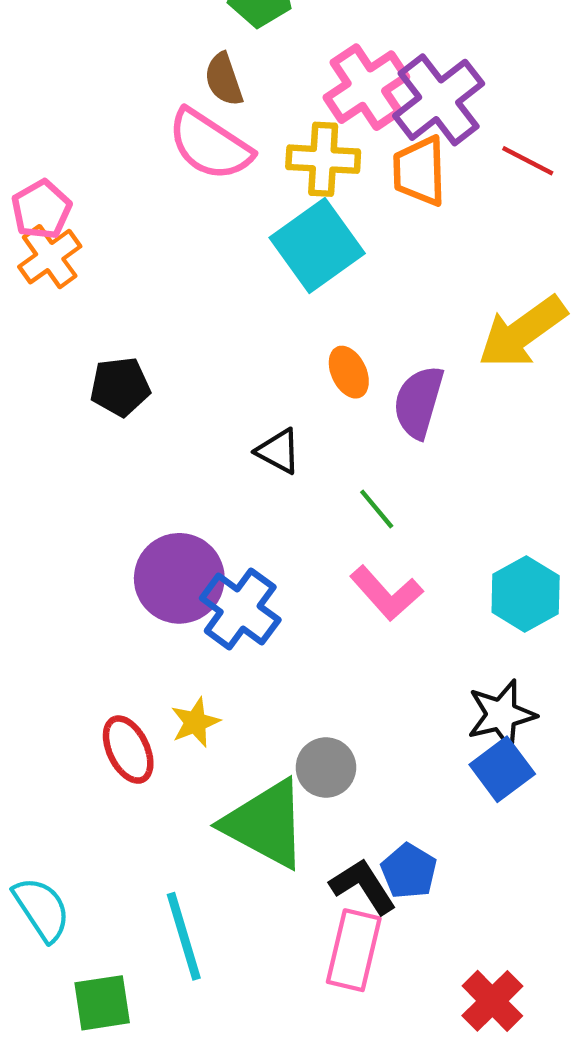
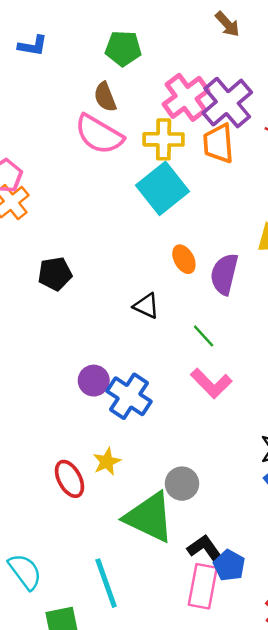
purple circle: (179, 578) -> (94, 381), size x0.6
blue pentagon: (409, 871) -> (229, 565), moved

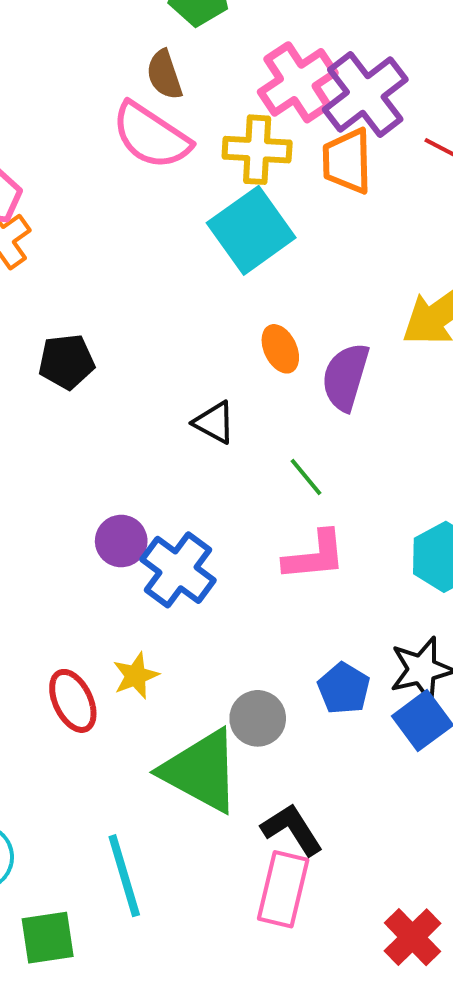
pink L-shape: (211, 383) -> (315, 556), turned -54
blue pentagon: (229, 565) -> (344, 688), moved

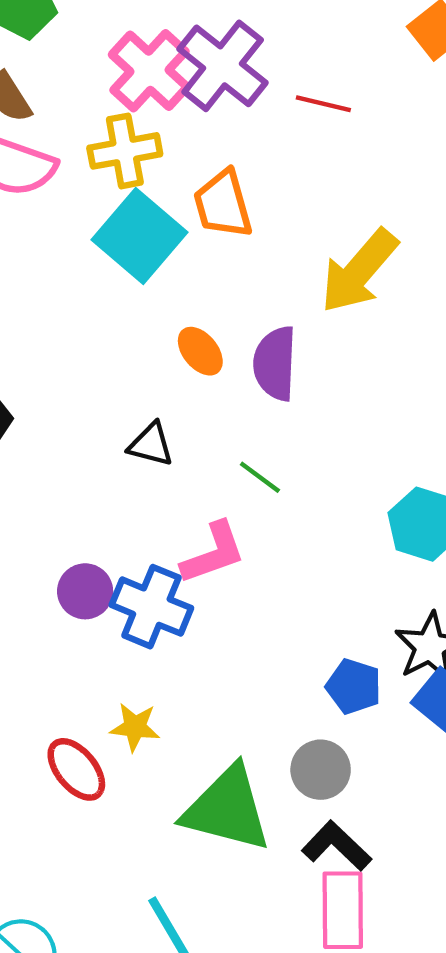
orange trapezoid: (347, 161) -> (223, 204), moved
pink L-shape: (315, 556) -> (213, 553), moved
yellow star: (136, 676) -> (135, 727), turned -30
gray circle: (258, 718) -> (321, 770), moved

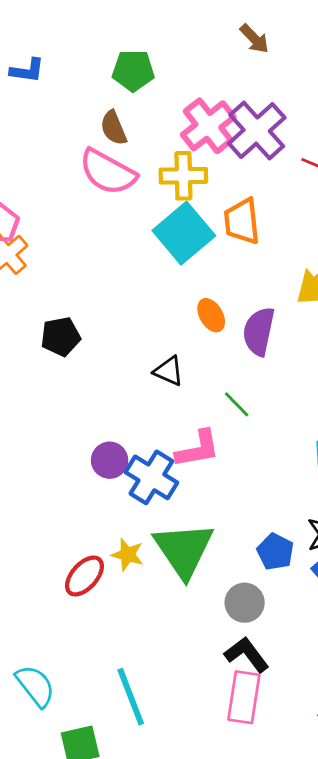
red ellipse: (76, 769) -> (84, 576), turned 72
green triangle: (227, 809) -> (184, 550), moved, turned 32

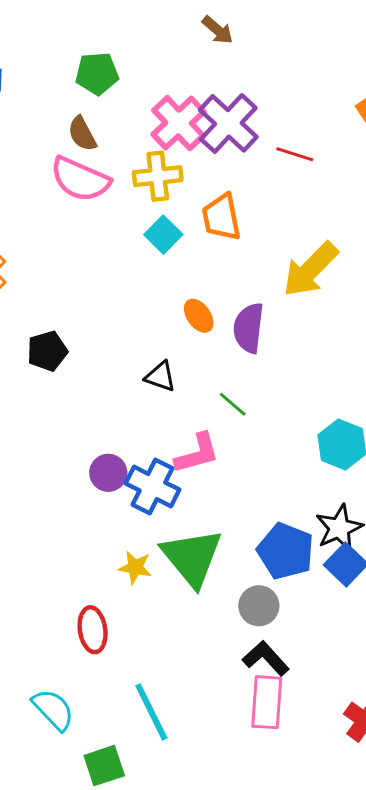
cyan square: (184, 233) -> (163, 235), size x0.6
blue pentagon: (275, 552) -> (286, 551), size x1.5
red ellipse: (84, 576) -> (93, 630), moved, turned -45

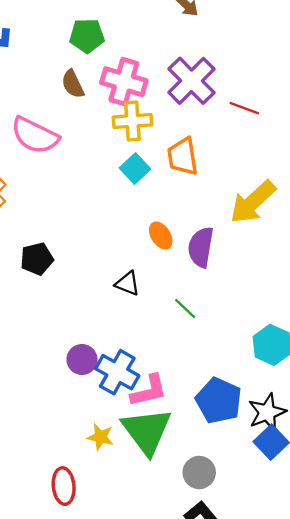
pink cross: (179, 123) -> (124, 82), moved, turned -33
pink semicircle: (80, 179) -> (35, 135), moved
pink L-shape: (197, 453) -> (149, 391), moved
blue pentagon: (286, 551) -> (219, 401), moved

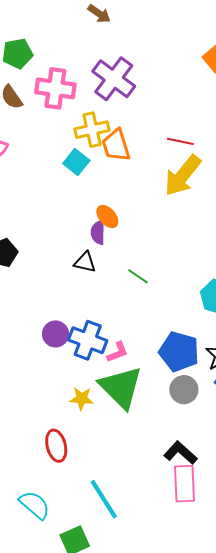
red line: (244, 108) -> (180, 141), moved
yellow cross: (132, 121) -> (92, 130), moved
purple semicircle: (201, 247) -> (98, 232), moved, size x0.7
pink L-shape: (149, 391) -> (117, 352), size x0.7
gray circle: (199, 473) -> (184, 390), moved

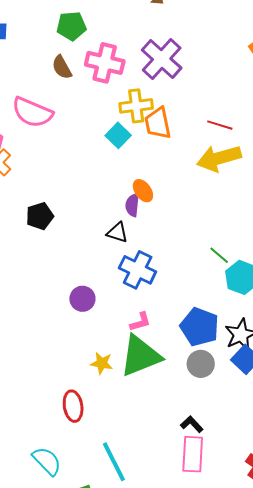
yellow arrow: (183, 176) -> (219, 158), turned 30
green line: (138, 276) -> (219, 255), moved
blue cross: (88, 340) -> (138, 270), moved
green triangle: (121, 387) -> (140, 356), turned 48
black L-shape: (180, 453) -> (192, 424), size x0.7

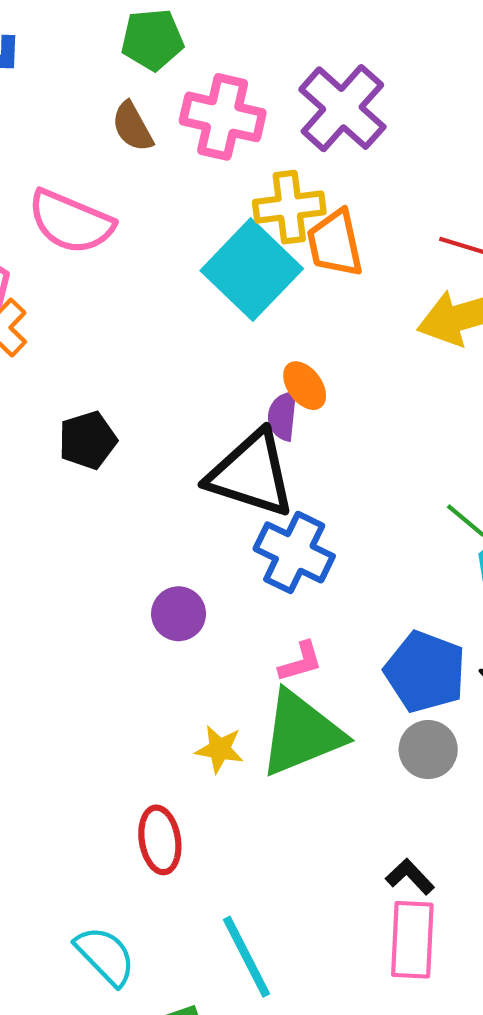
cyan square: (118, 135) -> (252, 270), size x1.8
black triangle: (117, 233) -> (251, 474), size x2.0

